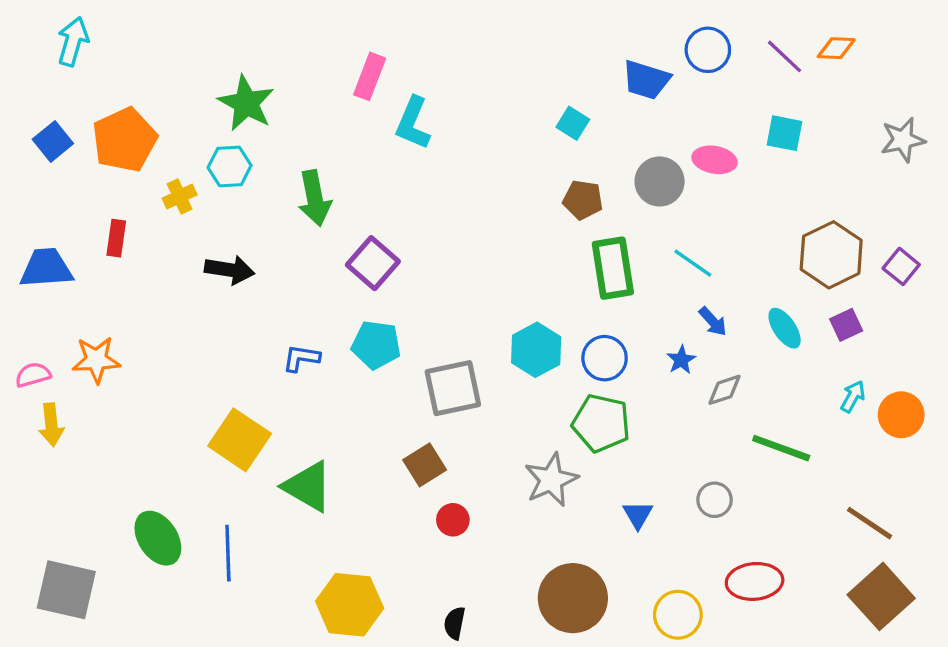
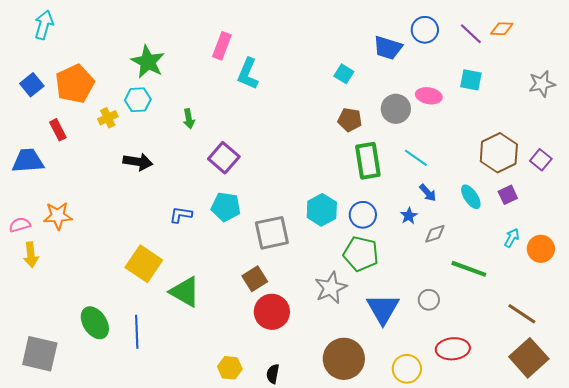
green arrow: (315, 198) -> (189, 119), size x0.6
red rectangle: (116, 238) -> (58, 130), moved, turned -35
blue triangle: (638, 515) -> (383, 309), size x1.8
red circle: (453, 520) -> (272, 312), size x1.8
yellow hexagon: (350, 605) -> (230, 368), moved, size x0.6

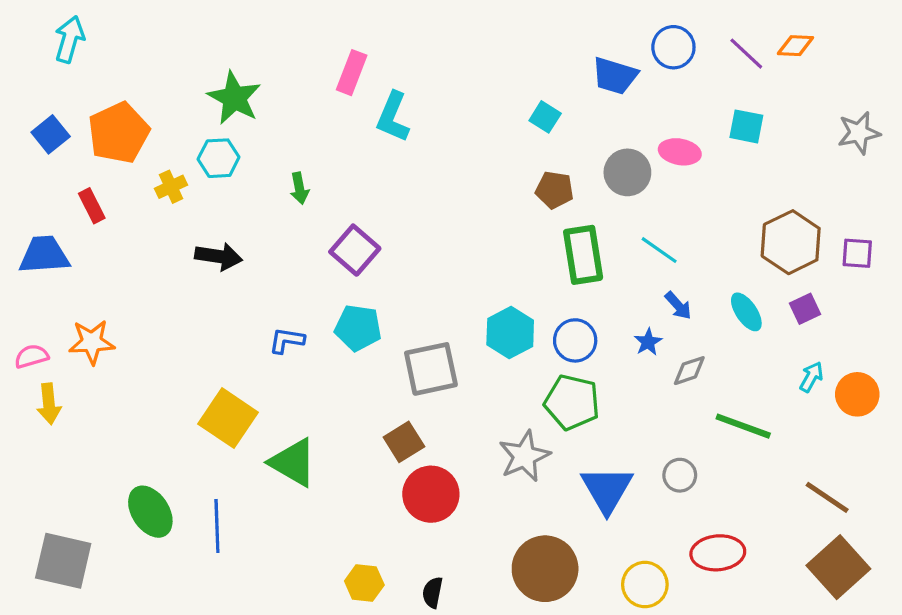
purple square: (541, 160) -> (857, 253), turned -35

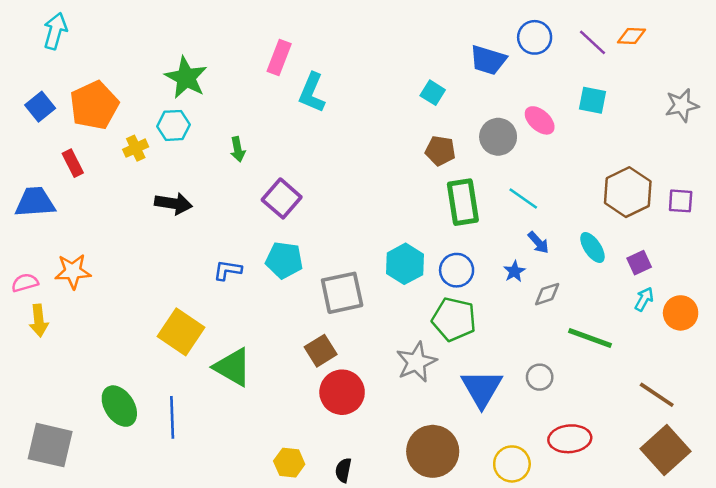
pink ellipse: (680, 152) -> (540, 120), turned 32
purple square: (805, 309) -> (639, 263), moved

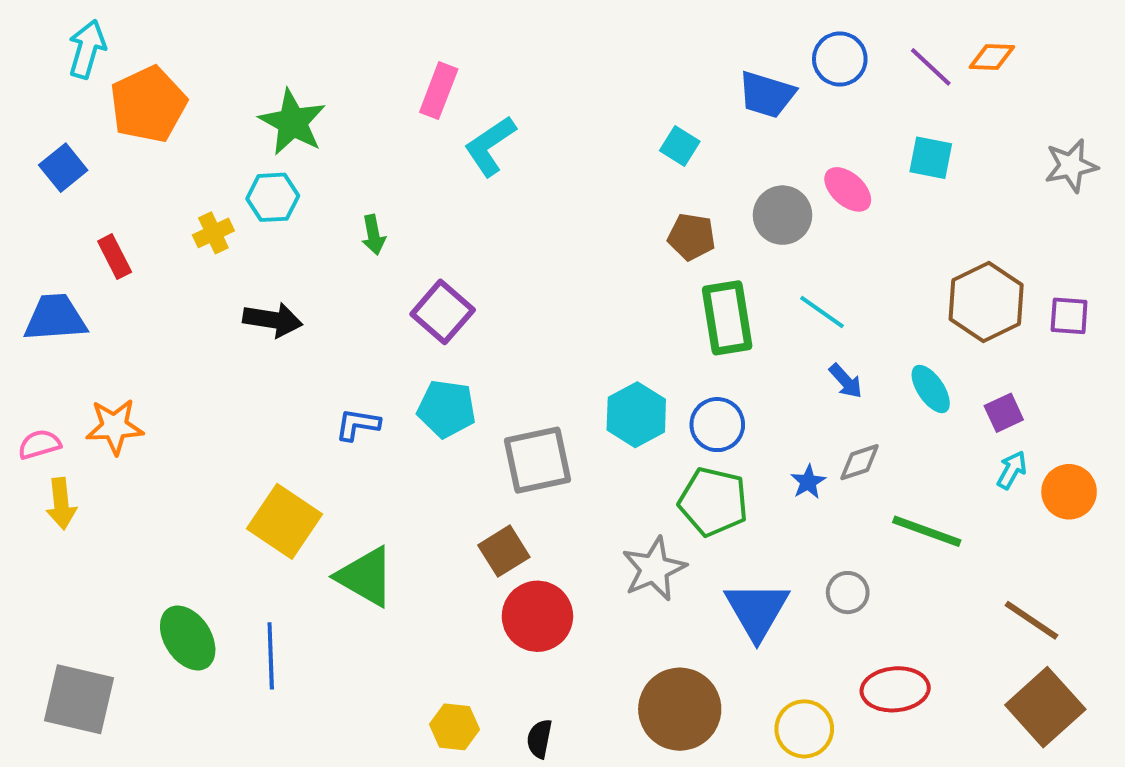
cyan L-shape: (312, 93) -> (490, 146), turned 33
orange pentagon: (94, 105) -> (148, 104), moved
blue star: (514, 271) -> (808, 482), moved

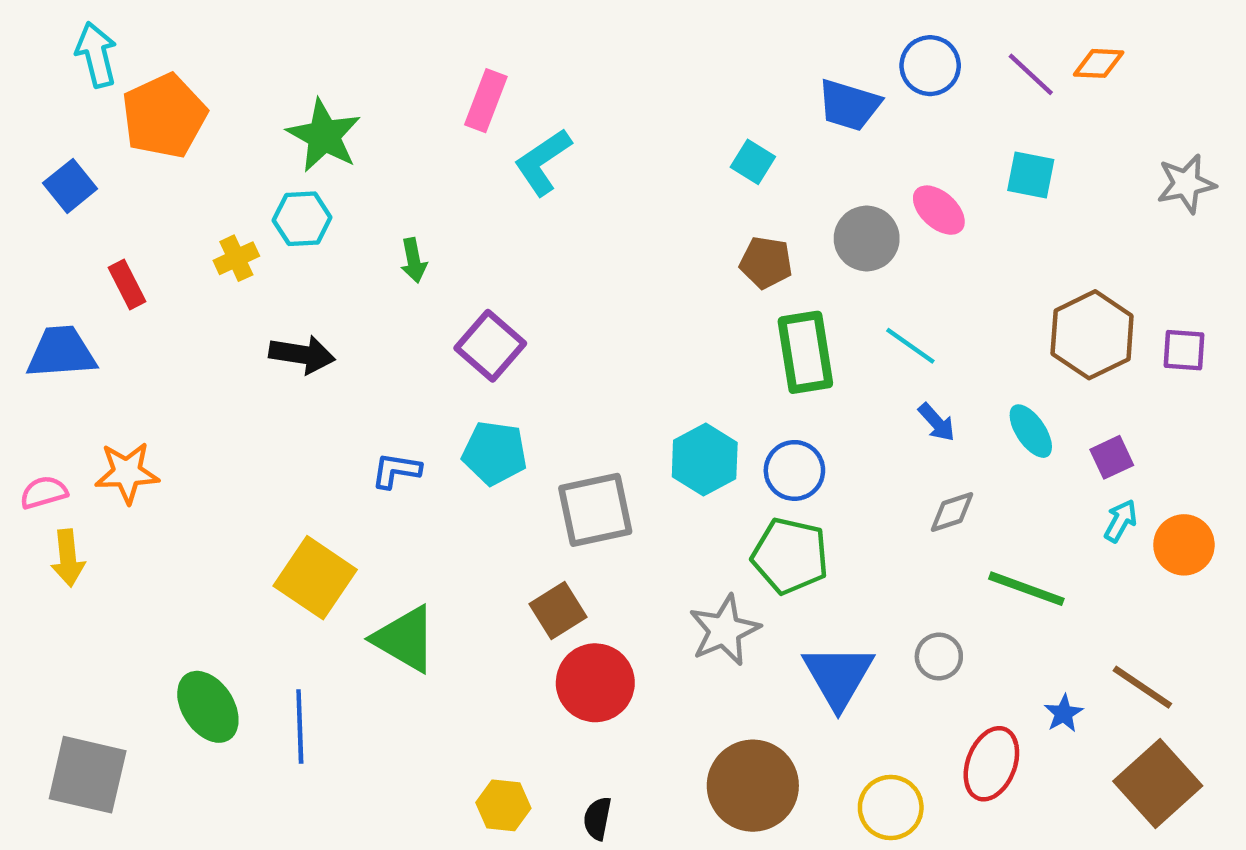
cyan arrow: (87, 49) -> (96, 55), turned -30
blue star: (808, 482) -> (1064, 713), moved
red ellipse: (895, 689) -> (991, 764), turned -64

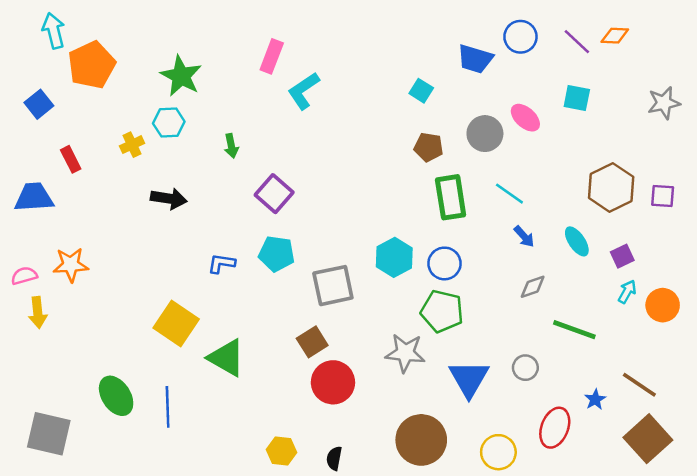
gray star: (724, 630) -> (405, 353), turned 30

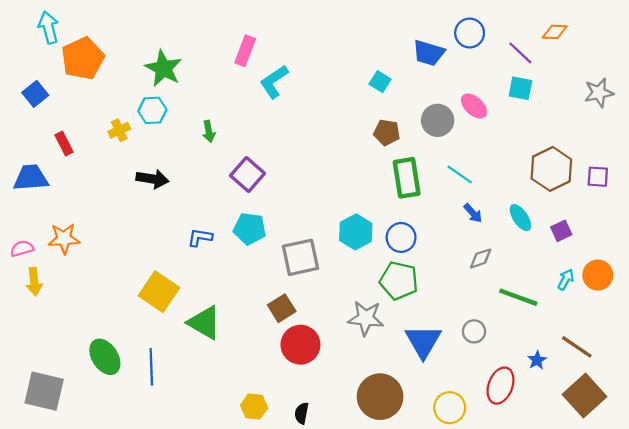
purple line: (577, 42) -> (520, 53), moved
cyan arrow: (627, 292) -> (566, 279), moved

